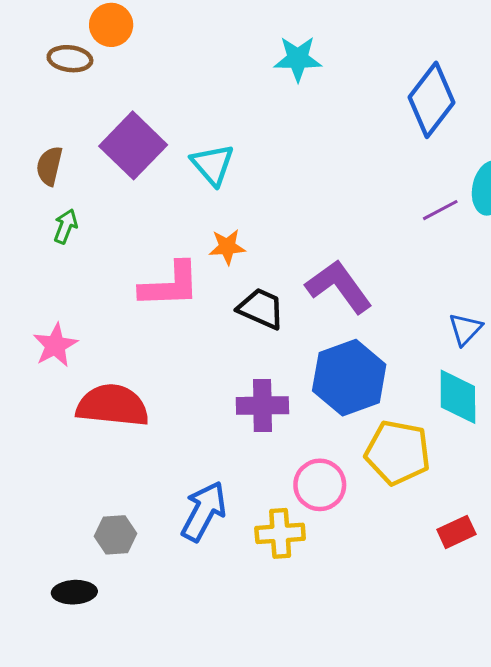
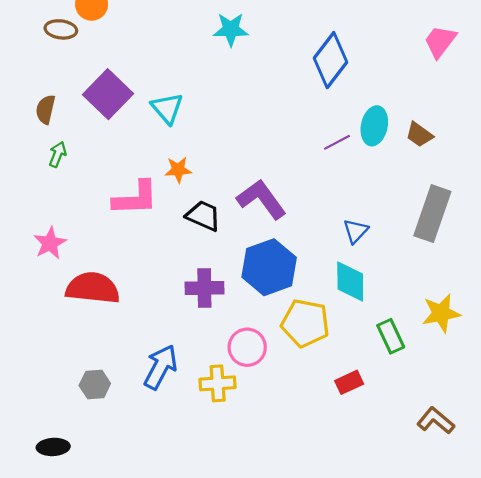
black ellipse: (74, 592) -> (53, 447), moved

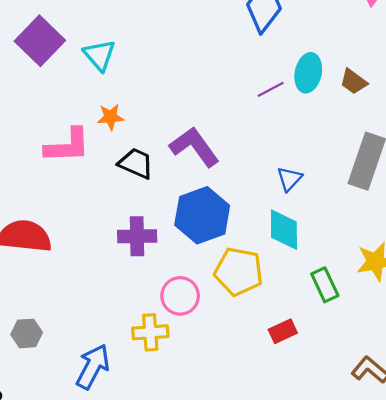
blue arrow: (161, 367) -> (93, 367), moved

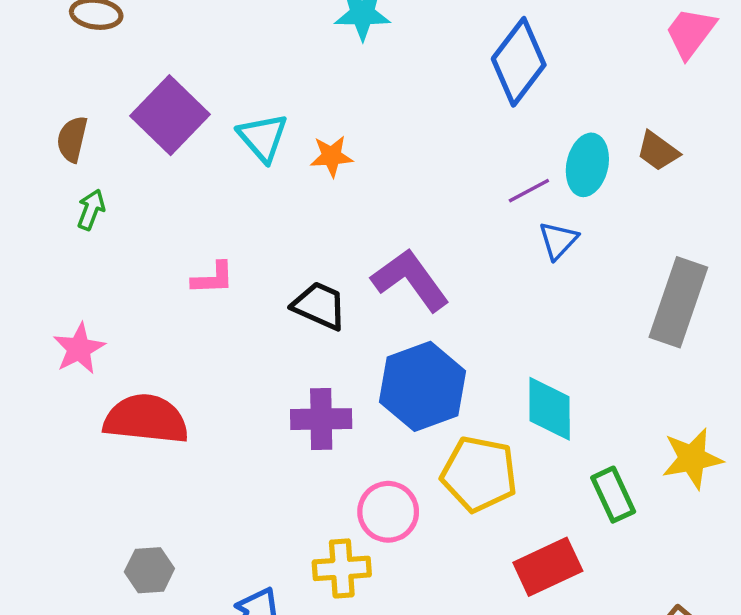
brown trapezoid: (353, 82) -> (658, 151), moved
orange star: (111, 117) -> (331, 156), moved
pink L-shape: (67, 146) -> (213, 278), size x0.6
blue triangle: (289, 179) -> (558, 240), moved
red rectangle: (283, 331) -> (548, 567), size x1.5

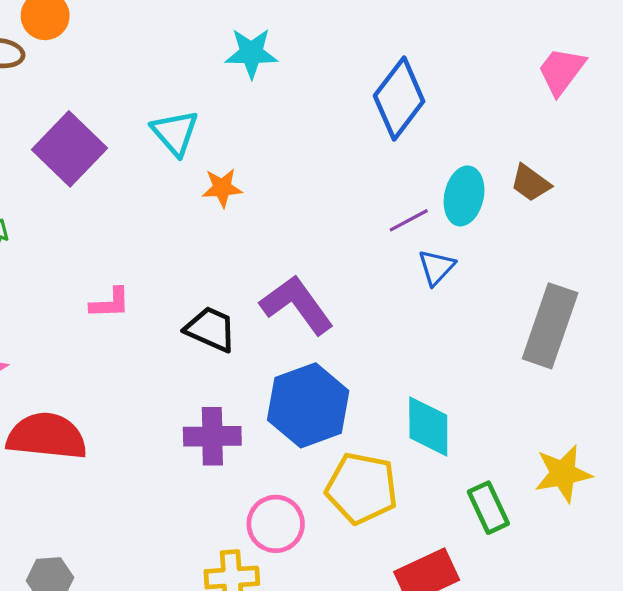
cyan triangle: (263, 137) -> (175, 133), moved

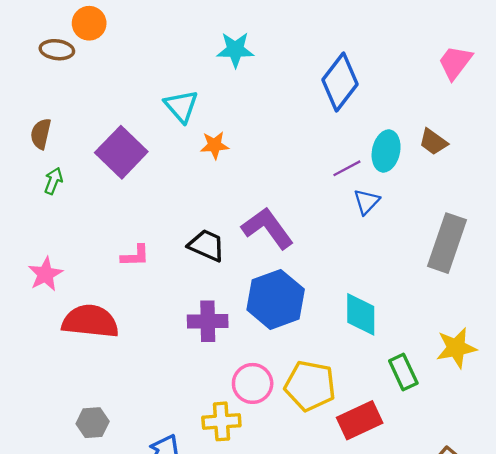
purple square: (69, 149) -> (121, 152), moved
pink L-shape: (110, 303) -> (135, 256), moved
yellow pentagon: (362, 488) -> (310, 386), moved

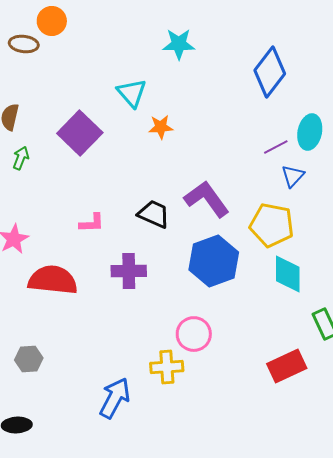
purple cross: (208, 321) -> (129, 271), moved
yellow pentagon: (310, 386) -> (272, 225), moved
gray hexagon: (93, 423) -> (29, 359), moved

